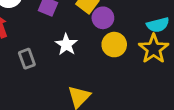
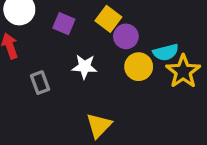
cyan semicircle: (158, 25) -> (166, 52), moved
white star: (66, 45) -> (85, 67), turned -30

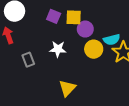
yellow square: (108, 19) -> (74, 17), turned -35
purple square: (64, 24) -> (54, 16), moved

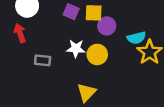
yellow circle: (94, 49) -> (97, 54), moved
gray rectangle: (28, 60) -> (43, 60), turned -64

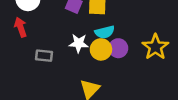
purple circle: (107, 26) -> (118, 48), moved
cyan semicircle: (136, 38) -> (105, 32), moved

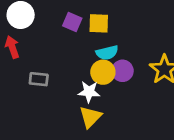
white star: (79, 43) -> (89, 92), moved

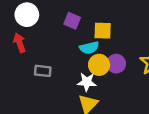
yellow square: (99, 23) -> (103, 31), moved
cyan semicircle: (107, 53) -> (89, 48), moved

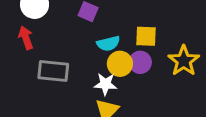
yellow square: (103, 31) -> (146, 36), moved
gray rectangle: (43, 71) -> (53, 71), size x1.5

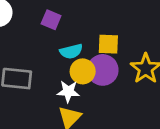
purple circle: (140, 62) -> (103, 70), size x1.4

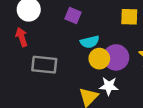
yellow square: (108, 44) -> (129, 17), moved
white star: (68, 91) -> (109, 86), moved

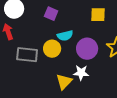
yellow circle: (99, 59) -> (52, 49), moved

